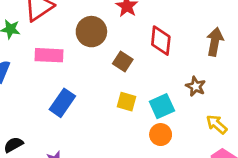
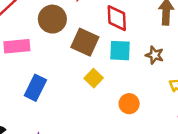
brown square: (123, 62) -> (85, 42), size x1.5
yellow square: (127, 102) -> (94, 78), turned 36
cyan square: (162, 106) -> (120, 51), moved, turned 35

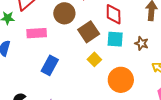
brown square: (85, 42) -> (89, 32), turned 30
orange circle: (129, 104) -> (121, 80), size x1.6

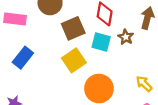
brown star: (142, 43) -> (126, 37), moved
yellow square: (94, 59) -> (74, 60), size x1.5

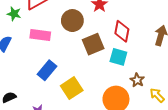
brown star: (126, 37) -> (137, 80), moved
yellow square: (74, 60) -> (72, 88), moved

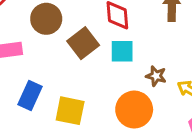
yellow square: (72, 88) -> (70, 111), turned -30

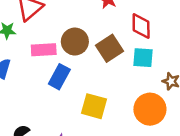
brown circle: (46, 19) -> (75, 42), moved
blue rectangle: (30, 95) -> (59, 77), moved

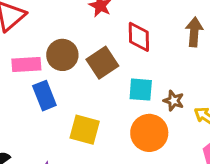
cyan square: (143, 58) -> (141, 90), moved
blue rectangle: (59, 77) -> (44, 96), turned -50

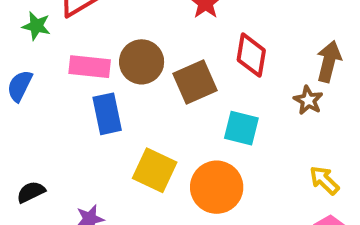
brown star: (174, 101) -> (308, 100), moved
orange circle: (149, 133) -> (217, 187), moved

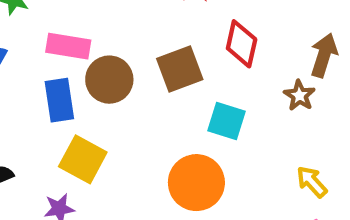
brown circle: (142, 62) -> (109, 80), moved
blue rectangle: (107, 114) -> (59, 100), moved
yellow square: (155, 170) -> (83, 159), moved

